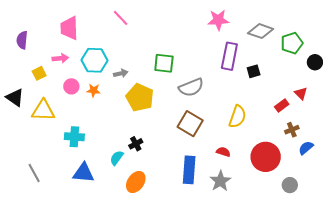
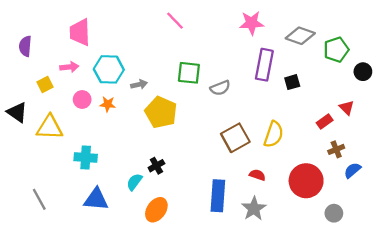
pink line: (121, 18) -> (175, 21), moved
gray semicircle: (191, 87) -> (220, 88), moved, size x0.7
brown square: (190, 124) -> (235, 138), moved, turned 30

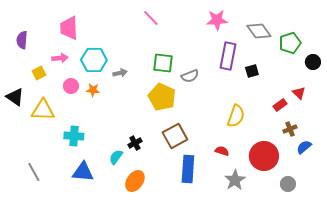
gray diamond: (300, 36) -> (259, 31), turned 35
yellow pentagon: (161, 112) -> (162, 97), moved
brown square: (235, 138) -> (175, 136), moved
gray star: (254, 209) -> (235, 180), moved

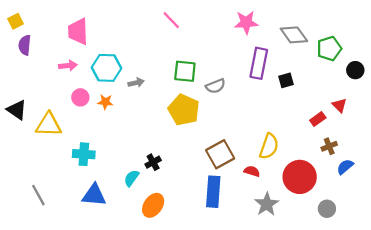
yellow square: (39, 73) -> (16, 21), moved
yellow semicircle: (236, 116) -> (269, 146), moved
brown square: (175, 136) -> (220, 154), moved

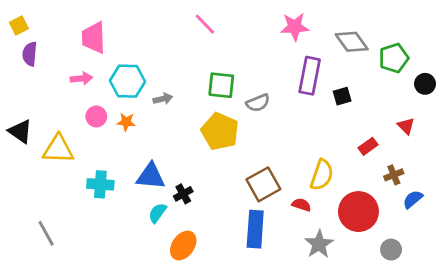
red rectangle: (318, 119) -> (368, 146), moved
blue triangle: (94, 195) -> (151, 176), moved

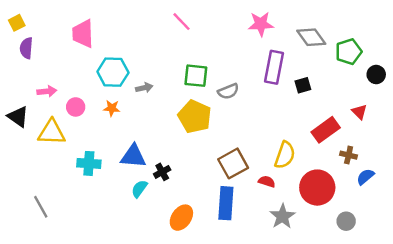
pink arrow: (81, 78) -> (47, 91), moved
pink circle: (96, 116) -> (76, 107), moved
red rectangle: (368, 146) -> (326, 130), size x1.6
brown cross: (394, 175) -> (349, 155), turned 35
orange ellipse: (183, 245) -> (181, 218), moved

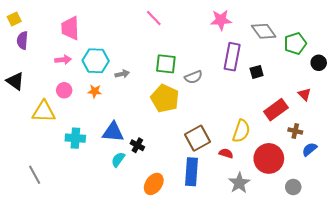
pink arrow: (47, 91) -> (63, 60), moved
black triangle: (18, 117) -> (15, 81), moved
black cross: (162, 172) -> (137, 145), turned -32

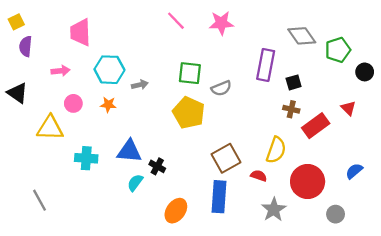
pink star: (221, 20) -> (221, 23), moved
pink arrow: (63, 60) -> (61, 71), moved
brown cross: (295, 131) -> (291, 109), moved

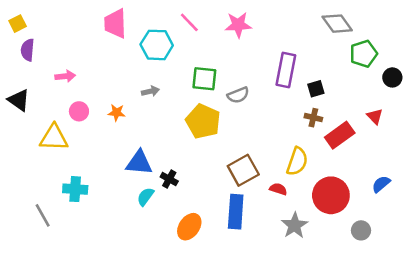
pink trapezoid: (80, 32) -> (115, 24), moved
gray diamond: (302, 36) -> (337, 24), moved
cyan hexagon: (109, 70) -> (157, 45), moved
cyan cross: (86, 158) -> (75, 189), moved

